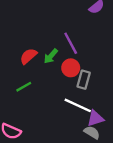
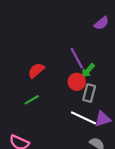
green arrow: (51, 56) -> (88, 71), moved
purple triangle: (95, 118) -> (103, 119), moved

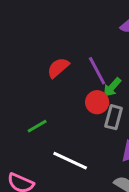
red semicircle: (36, 71) -> (58, 68), moved
white line: (83, 118) -> (70, 161), moved

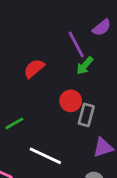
purple line: (97, 71) -> (76, 45), moved
green arrow: (112, 87) -> (85, 66), moved

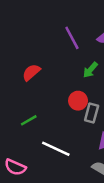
purple line: (76, 45) -> (72, 38), moved
red semicircle: (34, 68) -> (31, 72), moved

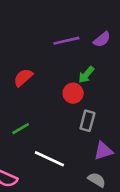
purple line: (72, 38) -> (66, 41), turned -75
red circle: (78, 101) -> (73, 93), moved

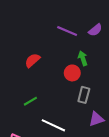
purple line: (66, 41) -> (67, 31), turned 36
green arrow: (86, 75) -> (83, 58), turned 120

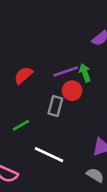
purple line: (67, 31) -> (66, 71), moved, turned -42
gray rectangle: (84, 95) -> (55, 106), moved

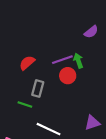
gray rectangle: (55, 106) -> (38, 88), moved
green line: (21, 125) -> (25, 104), turned 48

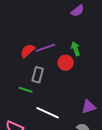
purple semicircle: (91, 32) -> (78, 11), moved
purple line: (62, 60) -> (46, 48), moved

